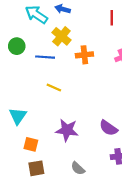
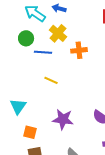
green circle: (17, 46) -> (26, 38), moved

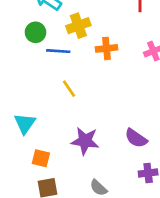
yellow cross: (58, 33) -> (78, 26), turned 30
yellow line: (51, 80) -> (69, 89), turned 32

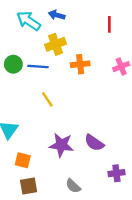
green circle: (35, 32) -> (13, 64), moved
purple semicircle: (136, 138) -> (94, 143), moved

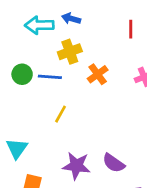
cyan arrow: (29, 21) -> (39, 25), turned -35
orange cross: (80, 64) -> (98, 74), turned -30
yellow line: (47, 99) -> (61, 114), turned 63

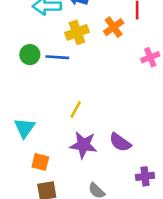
orange cross: (98, 74) -> (114, 27), moved
yellow line: (61, 114) -> (76, 110), moved

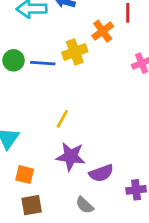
yellow cross: (77, 32) -> (75, 52), moved
purple semicircle: (120, 142) -> (101, 173), moved, turned -55

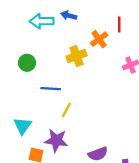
blue line: (43, 63) -> (51, 89), moved
purple star: (71, 156) -> (56, 140), moved

